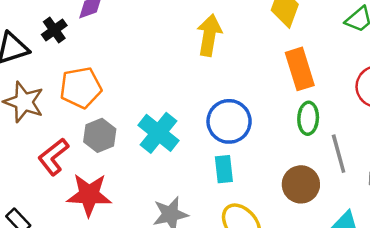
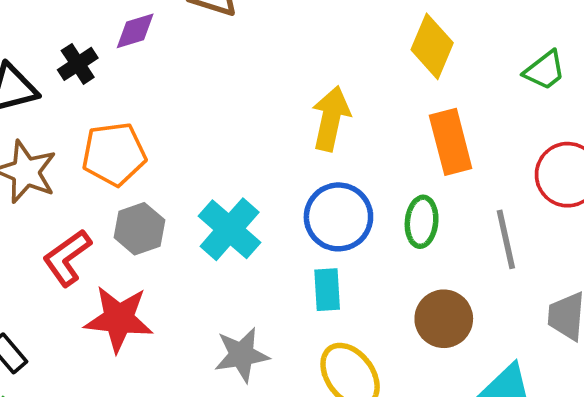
yellow arrow: (209, 35) -> (331, 119), moved
green ellipse: (308, 118) -> (422, 222), moved
gray line: (339, 154) -> (506, 239), moved

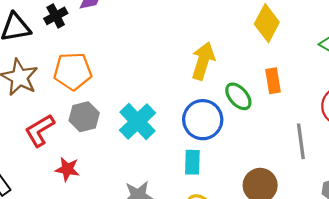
orange rectangle: (451, 142) -> (273, 81), size x0.7
green ellipse: (422, 222) -> (238, 96), moved, turned -52
red star: (119, 319) -> (67, 169), size x0.6

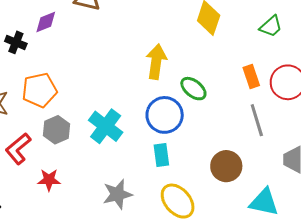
black cross: (56, 16) -> (16, 42), turned -30
orange rectangle: (273, 81) -> (251, 77), moved

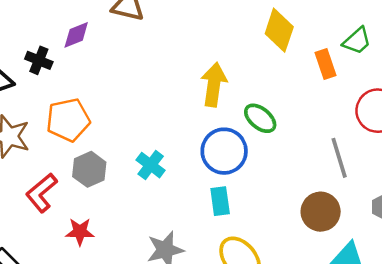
orange rectangle: (251, 77) -> (325, 64), moved
cyan cross: (106, 126) -> (151, 165), size x0.7
brown circle: (226, 166) -> (321, 212), moved

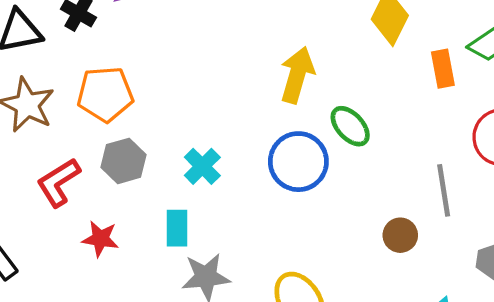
cyan rectangle: (220, 201) -> (177, 228), moved
brown circle: (321, 212) -> (400, 235), moved, size x0.7

